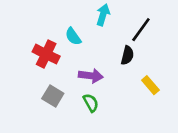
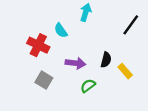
black line: (141, 30) -> (131, 25), moved
black semicircle: (127, 55) -> (106, 60), moved
green semicircle: (91, 103) -> (88, 86), moved, turned -98

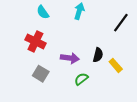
cyan semicircle: (61, 30) -> (43, 12), moved

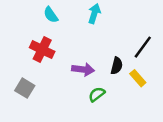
black line: (121, 23) -> (143, 47), moved
gray square: (41, 74) -> (25, 88), moved

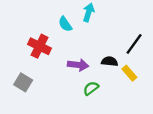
cyan semicircle: (51, 15) -> (65, 24), moved
black semicircle: (117, 66) -> (110, 61), turned -98

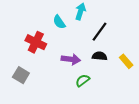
black line: (134, 44) -> (100, 32), moved
yellow rectangle: (129, 73) -> (126, 61), moved

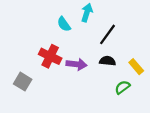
red cross: (36, 42) -> (50, 56), moved
green semicircle: (83, 80) -> (122, 87), moved

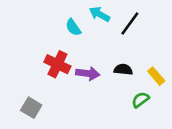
cyan arrow: (87, 13) -> (100, 14), turned -78
black line: (108, 34) -> (130, 23), moved
gray square: (23, 82) -> (31, 108), moved

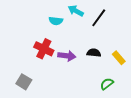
cyan semicircle: (73, 27) -> (56, 21), turned -48
green semicircle: (140, 100) -> (107, 84), moved

